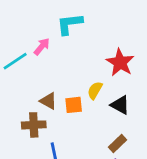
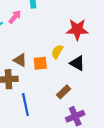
red star: (120, 62) -> (77, 29), turned -30
brown rectangle: (117, 144) -> (64, 92), moved

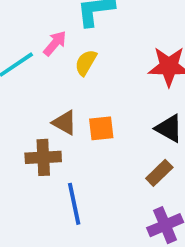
yellow semicircle: (57, 52) -> (86, 63), moved
brown rectangle: (64, 92) -> (159, 173), moved

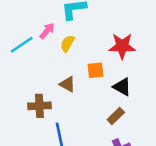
brown triangle: (65, 123) -> (67, 84), moved
orange square: (101, 128) -> (95, 70), moved

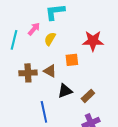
cyan line: (22, 45) -> (14, 40), turned -42
black triangle: (122, 87) -> (65, 91), moved, turned -49
brown cross: (39, 106) -> (28, 73), moved

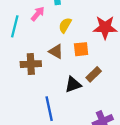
yellow semicircle: (50, 39) -> (65, 25), moved
brown triangle: (50, 71) -> (56, 51), moved
brown rectangle: (88, 96) -> (94, 74), moved

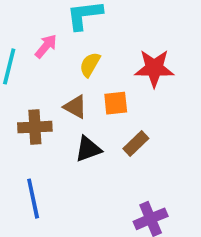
black triangle: (73, 85) -> (88, 149), moved
blue line: (49, 109) -> (33, 199), moved

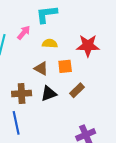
yellow semicircle: (90, 65) -> (50, 44), turned 64
brown cross: (35, 127) -> (22, 94), moved

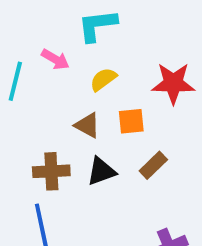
pink arrow: (24, 33) -> (55, 59), turned 80
yellow semicircle: (50, 44) -> (103, 79), turned -40

